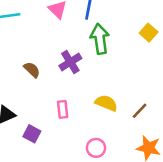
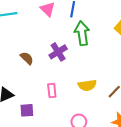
yellow semicircle: (106, 103) -> (87, 85), turned 150
purple square: (32, 134) -> (27, 110), turned -32

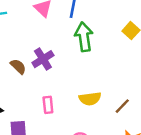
purple cross: (58, 52) -> (43, 59), moved

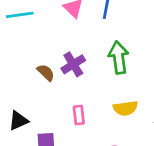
green arrow: (84, 37) -> (119, 57), moved

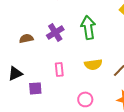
brown semicircle: (46, 73) -> (26, 38), moved, turned -56

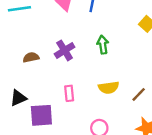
green arrow: (88, 27) -> (103, 45), size x0.7
purple square: (35, 88) -> (41, 115), size x1.5

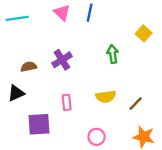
green arrow: (103, 45) -> (113, 54), moved
black triangle: (18, 98) -> (16, 93), moved

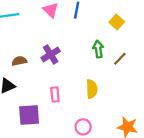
yellow square: (144, 33) -> (117, 22), moved
yellow semicircle: (106, 97) -> (92, 89), turned -84
brown line: (136, 103) -> (120, 59), moved

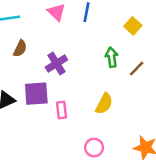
brown semicircle: (19, 61) -> (20, 49), moved, turned 128
yellow semicircle: (92, 89) -> (104, 104), turned 30
purple square: (29, 115) -> (36, 94), moved

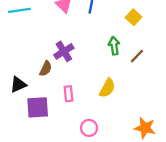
brown semicircle: (20, 49) -> (46, 69), moved
purple square: (36, 94) -> (38, 107), moved
pink circle: (94, 148) -> (89, 128), moved

